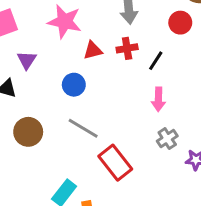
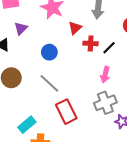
red cross: (127, 48) -> (91, 43), moved
red triangle: (93, 50) -> (75, 28), moved, turned -40
gray cross: (167, 139) -> (105, 103), size x1.5

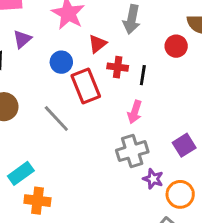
black line: (109, 48) -> (143, 75), turned -40
blue circle: (49, 52) -> (61, 62), moved
red rectangle: (66, 112) -> (86, 86), moved

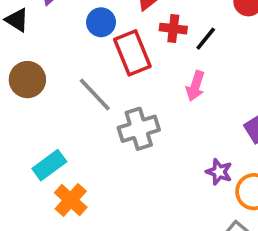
black line: (143, 75) -> (206, 39), turned 30
gray cross: (132, 151) -> (139, 129), moved
orange cross: (37, 201) -> (71, 200), turned 35

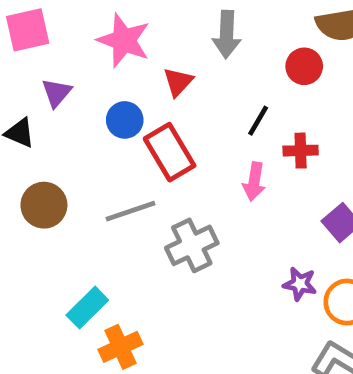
red cross: (173, 29) -> (301, 151), moved
gray line: (95, 95) -> (131, 211), turned -57
orange cross: (71, 200) -> (120, 347), turned 32

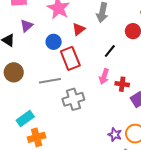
red cross: (301, 151) -> (122, 84), moved
purple star: (300, 284) -> (115, 135), moved

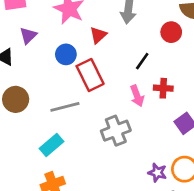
pink arrow: (104, 76) -> (137, 96), turned -35
red cross: (122, 84) -> (163, 88), moved
gray cross: (73, 99) -> (116, 131), moved
cyan rectangle: (25, 119) -> (51, 145), moved

